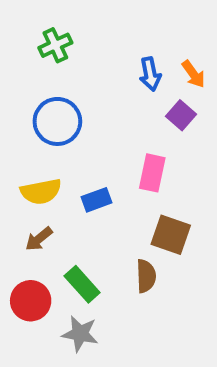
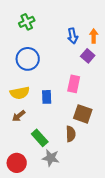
orange arrow: (193, 74) -> (94, 36), turned -144
blue rectangle: (97, 200) -> (47, 97), turned -72
red circle: (31, 301) -> (17, 163), moved
gray star: (80, 334) -> (51, 158), moved

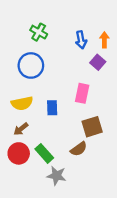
green cross: (27, 22) -> (39, 32), moved, turned -35
brown square: (83, 114) -> (92, 127), turned -36
brown semicircle: (71, 134) -> (79, 149), turned 56
red circle: (17, 163) -> (19, 153), moved

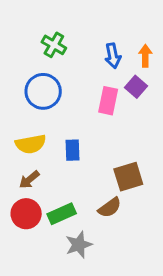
pink rectangle: (82, 93) -> (108, 101), moved
green rectangle: (44, 153) -> (62, 214), turned -72
gray star: (56, 176) -> (79, 245), turned -30

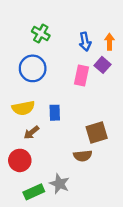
brown arrow: (29, 180) -> (31, 132), moved
brown semicircle: (110, 208) -> (83, 156), turned 30
green rectangle: (62, 214) -> (34, 192), moved
gray star: (79, 245) -> (59, 184), turned -30

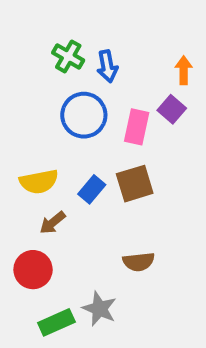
blue arrow: (85, 42) -> (107, 66), moved
blue circle: (33, 68) -> (84, 115), moved
blue rectangle: (55, 113) -> (92, 189), turned 42
brown square: (97, 132) -> (135, 184), moved

